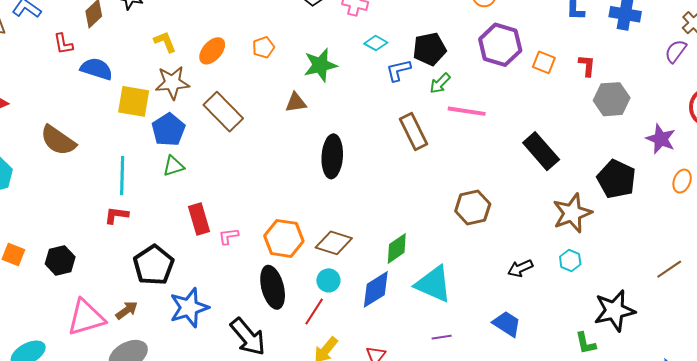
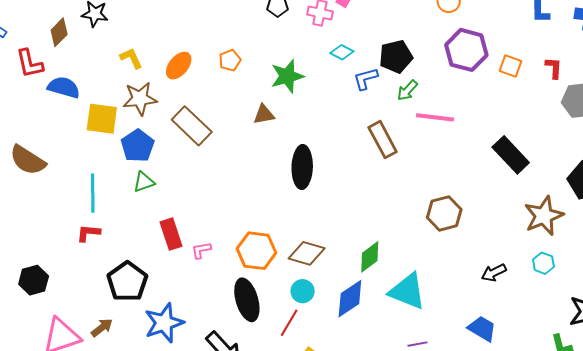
red L-shape: (63, 44) -> (30, 64), size x1.4

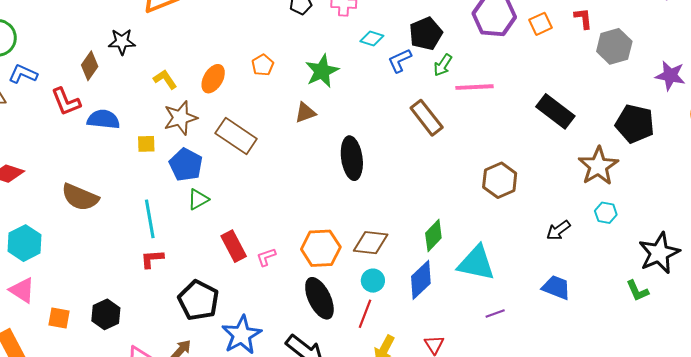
orange square: (511, 66) -> (540, 24), turned -35
yellow square: (102, 119) -> (146, 144), size x0.6

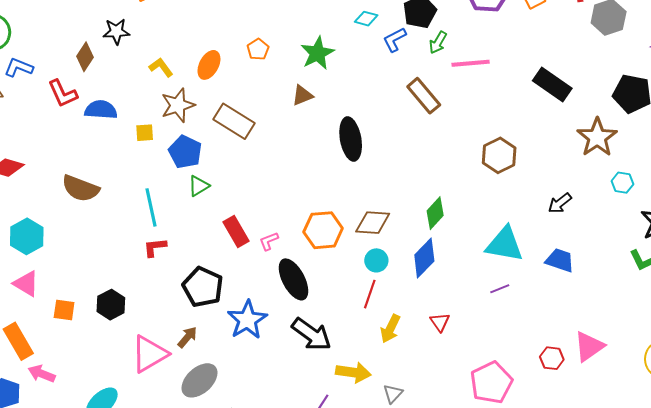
cyan hexagon: (606, 213) -> (622, 183), moved
cyan triangle: (476, 263) -> (505, 244), moved
black ellipse: (319, 298) -> (294, 279), moved

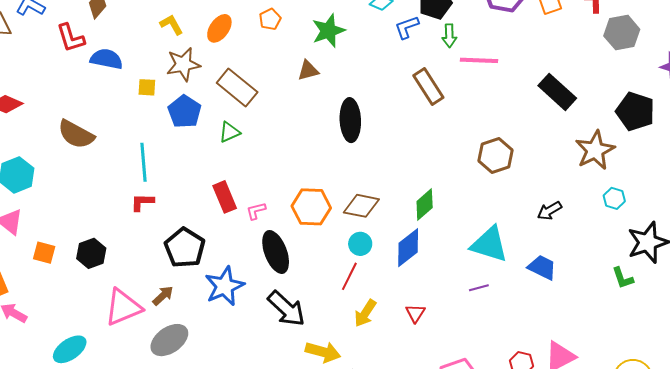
green arrow: (438, 42) -> (449, 36), turned -40
green triangle: (199, 186) -> (229, 132), moved

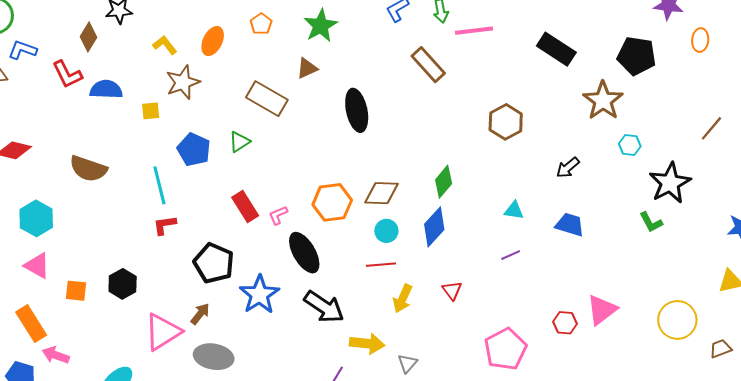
brown rectangle: (237, 87) -> (267, 99), moved
blue pentagon: (185, 112) -> (194, 150), moved
cyan triangle: (489, 244) -> (514, 210), size x0.5
red line: (349, 276) -> (381, 265), turned 68
gray ellipse: (169, 340) -> (214, 357), turned 54

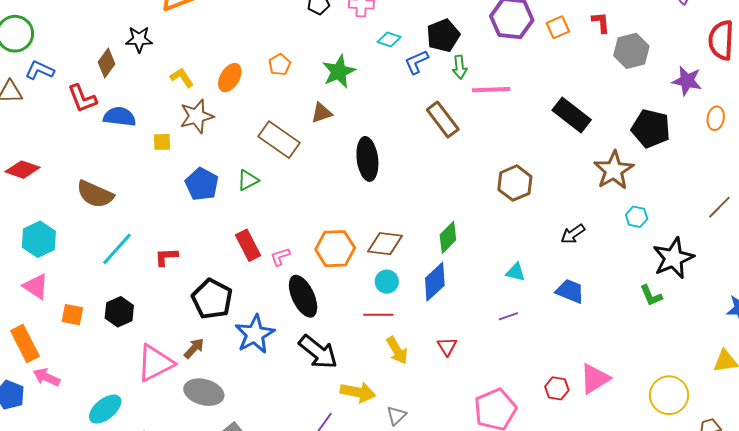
cyan line: (159, 185) -> (117, 249), moved, turned 51
yellow arrow: (403, 299) -> (397, 350), turned -60

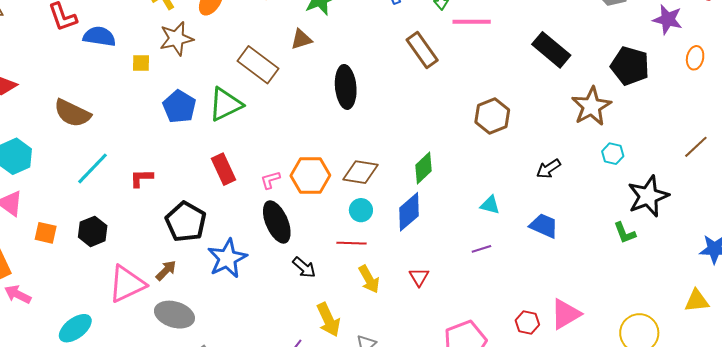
green triangle: (248, 180) -> (225, 104), size x1.6
pink L-shape: (280, 257) -> (270, 180), moved
black arrow: (318, 352) -> (304, 267), moved, size x0.6
yellow arrow: (358, 392) -> (328, 320), turned 52

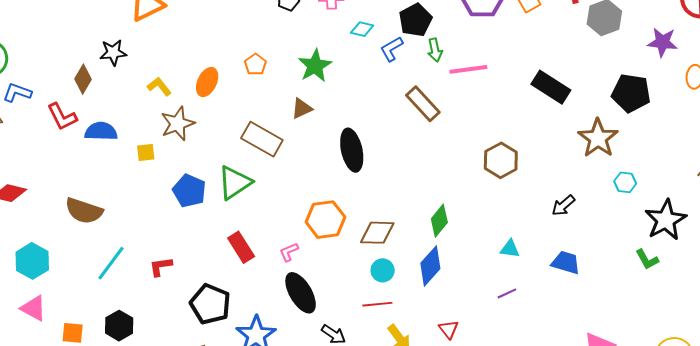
orange hexagon: (310, 175) -> (325, 220), moved

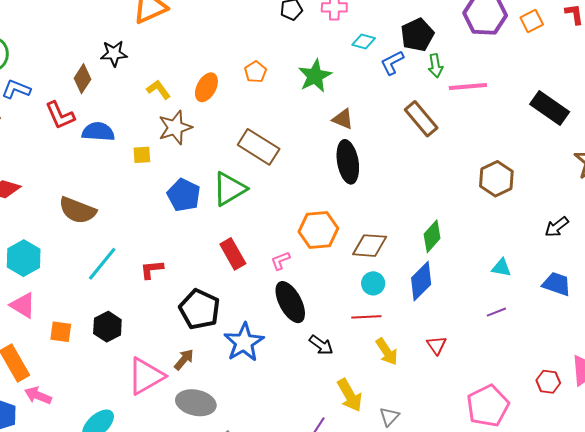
brown triangle: (302, 108) -> (343, 119), moved, turned 45

